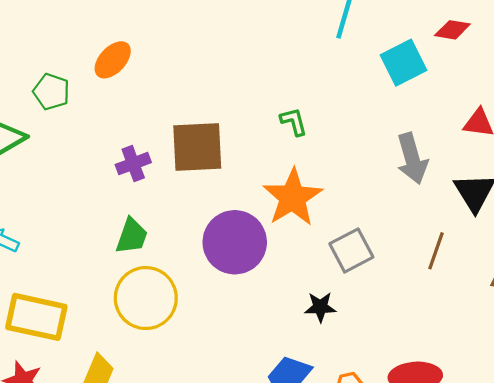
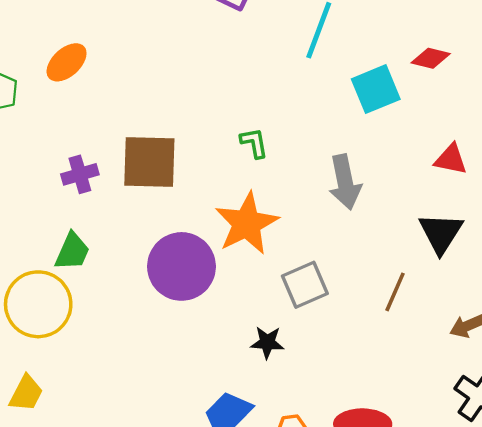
gray arrow: (412, 159) -> (345, 182), moved
yellow circle: (146, 298) -> (38, 304), moved

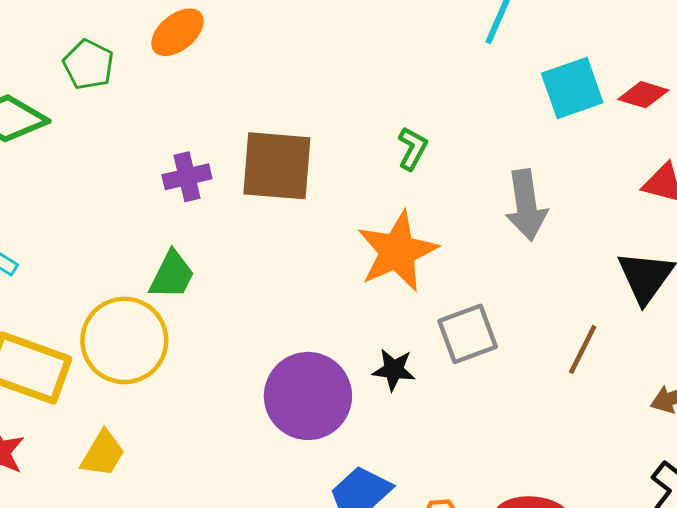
red diamond: (431, 58) -> (643, 95), moved
green L-shape: (254, 143) -> (412, 149), turned 36
purple circle: (181, 266) -> (308, 396), moved
black star: (267, 342) -> (394, 370), moved

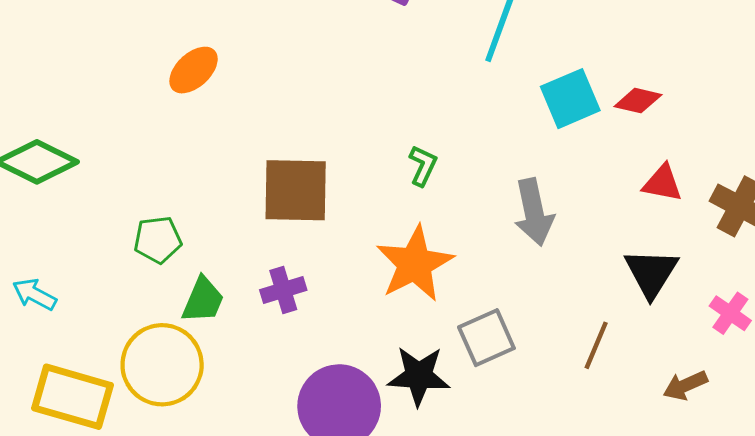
green pentagon: (89, 65) -> (158, 240), moved, turned -30
purple cross: (187, 177) -> (283, 290), moved
black star: (394, 370) -> (419, 376), size x1.5

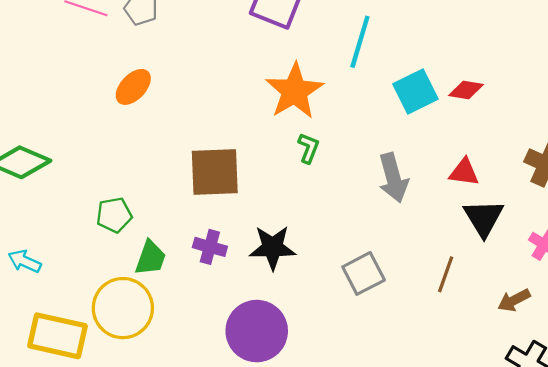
red triangle: (662, 183) -> (464, 172), moved
orange star: (415, 264) -> (294, 91), moved
purple cross: (283, 290) -> (210, 247), turned 36
black star: (419, 376) -> (273, 248), moved

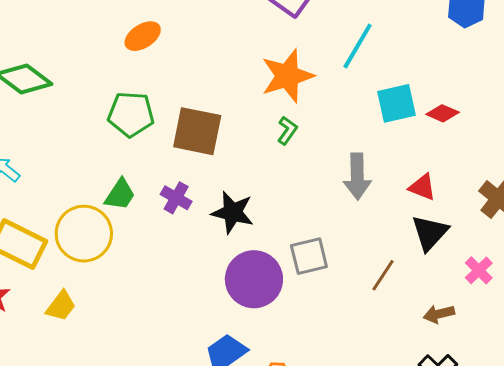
green pentagon: (114, 215) -> (131, 114), moved, size x1.4
purple circle: (257, 331) -> (254, 279), moved

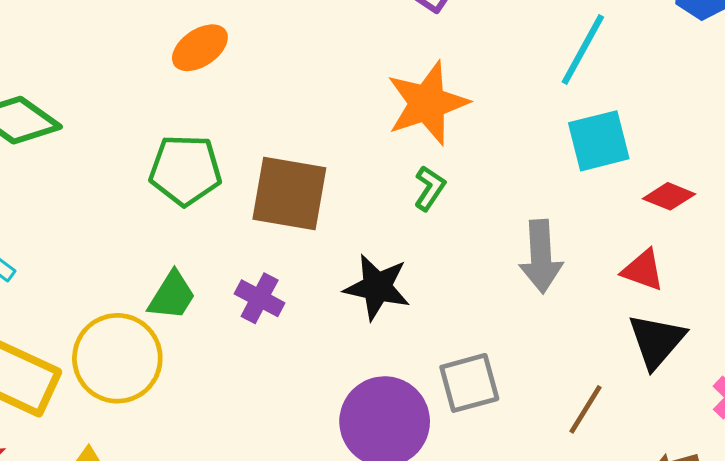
cyan line: (358, 46) -> (583, 49), moved
red diamond: (443, 113) -> (669, 196), moved
black star: (233, 212) -> (377, 287), moved

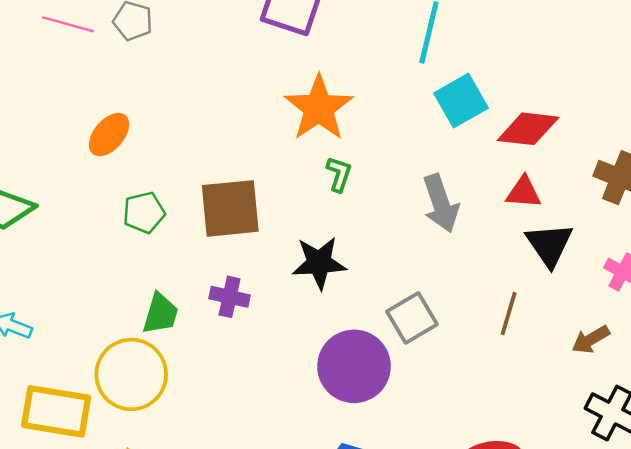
orange ellipse: (200, 48) -> (109, 135), moved
green pentagon: (185, 170) -> (144, 213), size x0.7
red diamond: (669, 196) -> (528, 129), size x1.5

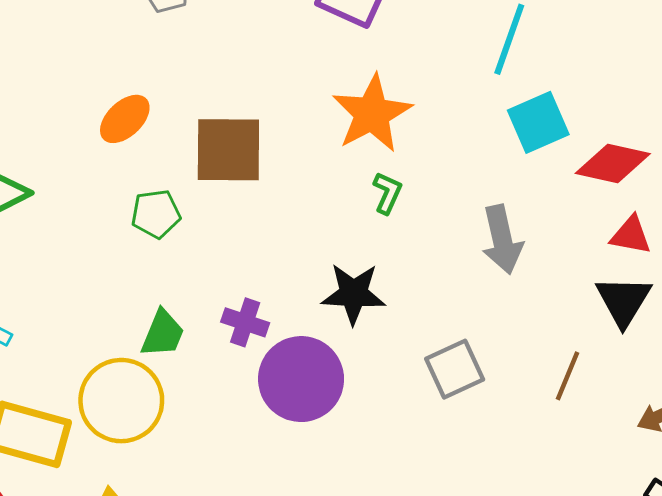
red triangle: (524, 192) -> (631, 235), moved
brown square: (230, 208) -> (228, 150), moved
purple circle: (354, 366) -> (301, 379), moved

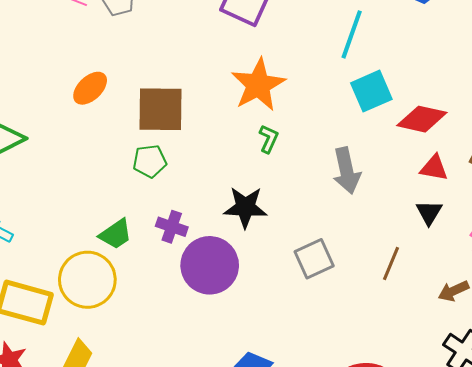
green pentagon: (156, 214) -> (150, 161), moved
black triangle: (623, 301) -> (429, 212), size x0.7
green trapezoid: (163, 334) -> (116, 234), turned 33

